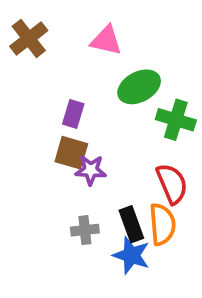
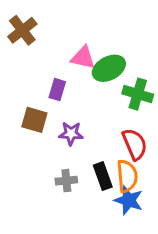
pink triangle: (106, 40) -> (83, 58), moved
brown square: (71, 153) -> (34, 120), moved
blue star: (131, 255) -> (129, 200), moved

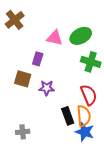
green ellipse: (109, 68) -> (81, 36), moved
gray cross: (66, 181) -> (23, 132), moved

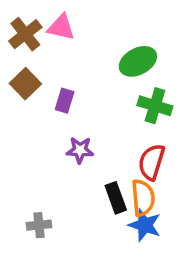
pink triangle: (55, 38) -> (61, 27), moved
brown square: (23, 79) -> (25, 84), moved, turned 30
red semicircle: (89, 95) -> (152, 162), turned -140

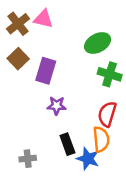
purple rectangle: (65, 101) -> (46, 71), size x1.5
black rectangle: (116, 198) -> (67, 144), moved
blue star: (145, 225) -> (88, 159), moved

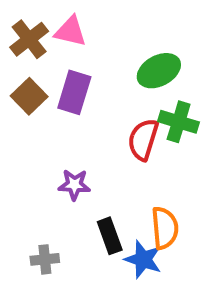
purple rectangle: (46, 71) -> (74, 92), moved
purple star: (57, 106) -> (74, 185), moved
red semicircle: (107, 114) -> (143, 139), moved

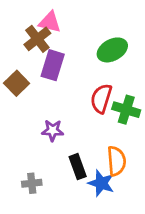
brown cross: (29, 39) -> (37, 39), moved
brown square: (29, 96) -> (17, 83), moved
green cross: (179, 122) -> (126, 110), moved

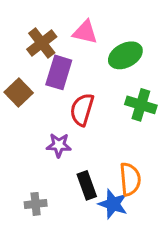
pink triangle: (50, 22) -> (85, 32), moved
red semicircle: (101, 99) -> (82, 110), moved
green cross: (126, 110) -> (141, 105), moved

